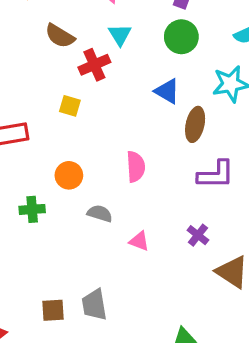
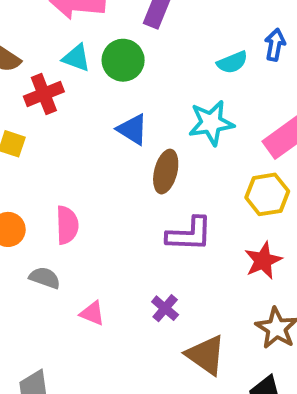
cyan triangle: (120, 35) -> (76, 58), turned -40
green circle: (181, 37) -> (123, 60), moved
pink semicircle: (136, 167) -> (67, 225), moved

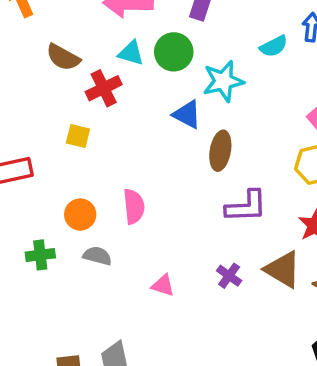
cyan star: (211, 123) -> (223, 81), moved
gray semicircle: (45, 278) -> (97, 256), moved
brown triangle: (206, 355) -> (283, 269), moved

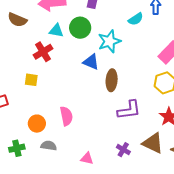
brown semicircle: (63, 57) -> (17, 20), moved

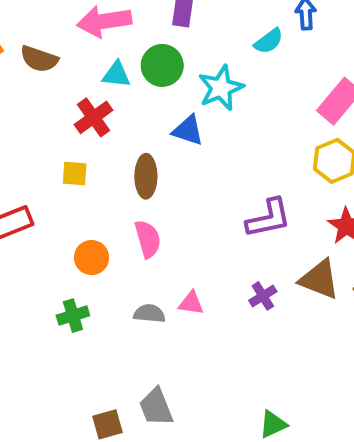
brown ellipse: (112, 80) -> (146, 176), moved
gray semicircle: (49, 146) -> (149, 314), moved
green cross: (17, 148) -> (73, 316), moved
purple cross: (123, 150) -> (263, 296), turned 32
pink triangle: (87, 159) -> (191, 303), moved

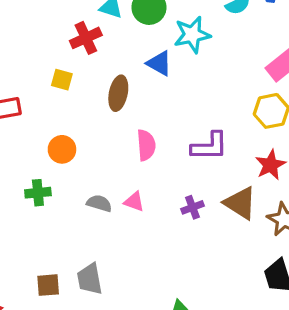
pink semicircle: (148, 239) -> (146, 145), moved

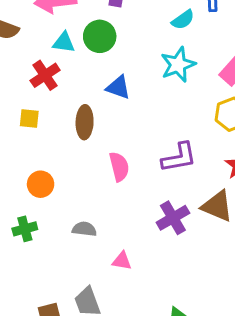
cyan star: (192, 35) -> (178, 65), moved
pink triangle: (134, 202) -> (122, 261), moved
purple cross: (193, 207) -> (173, 218), size x1.5

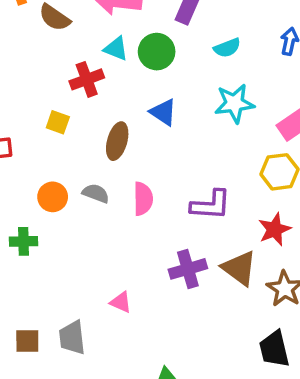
cyan semicircle: (183, 20) -> (227, 48), moved
gray semicircle: (84, 229) -> (96, 193), moved

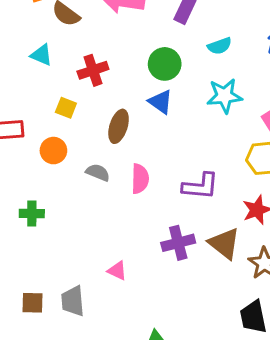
cyan triangle: (116, 49) -> (41, 55), moved
green circle: (157, 52) -> (165, 64), moved
orange circle: (53, 197) -> (53, 151), moved

